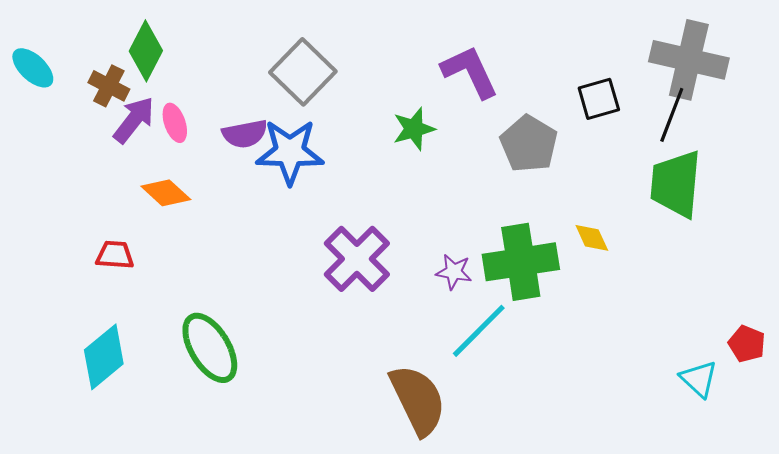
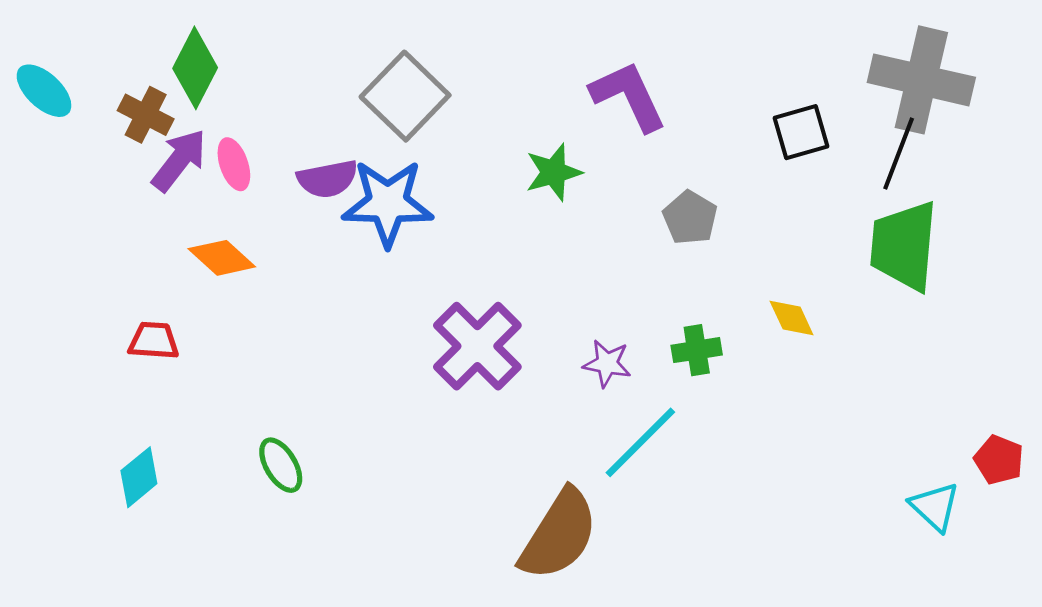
gray pentagon: (529, 144) -> (690, 218), moved, size x0.7
green cross: (521, 262) -> (697, 350), size x0.5
green ellipse: (210, 348) -> (281, 465), size x0.6
cyan diamond: (104, 357) -> (139, 477), size x0.7
brown semicircle: (418, 400) -> (559, 535), turned 58

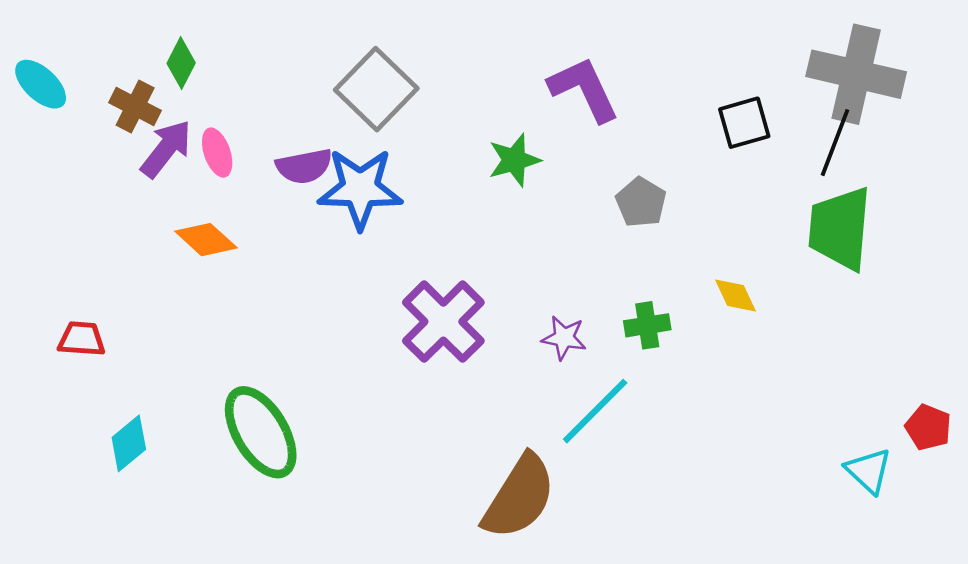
green diamond: (195, 68) -> (181, 63), size x0.7
red trapezoid: (154, 341) -> (82, 339), moved
green ellipse: (281, 465) -> (261, 432), size x1.8

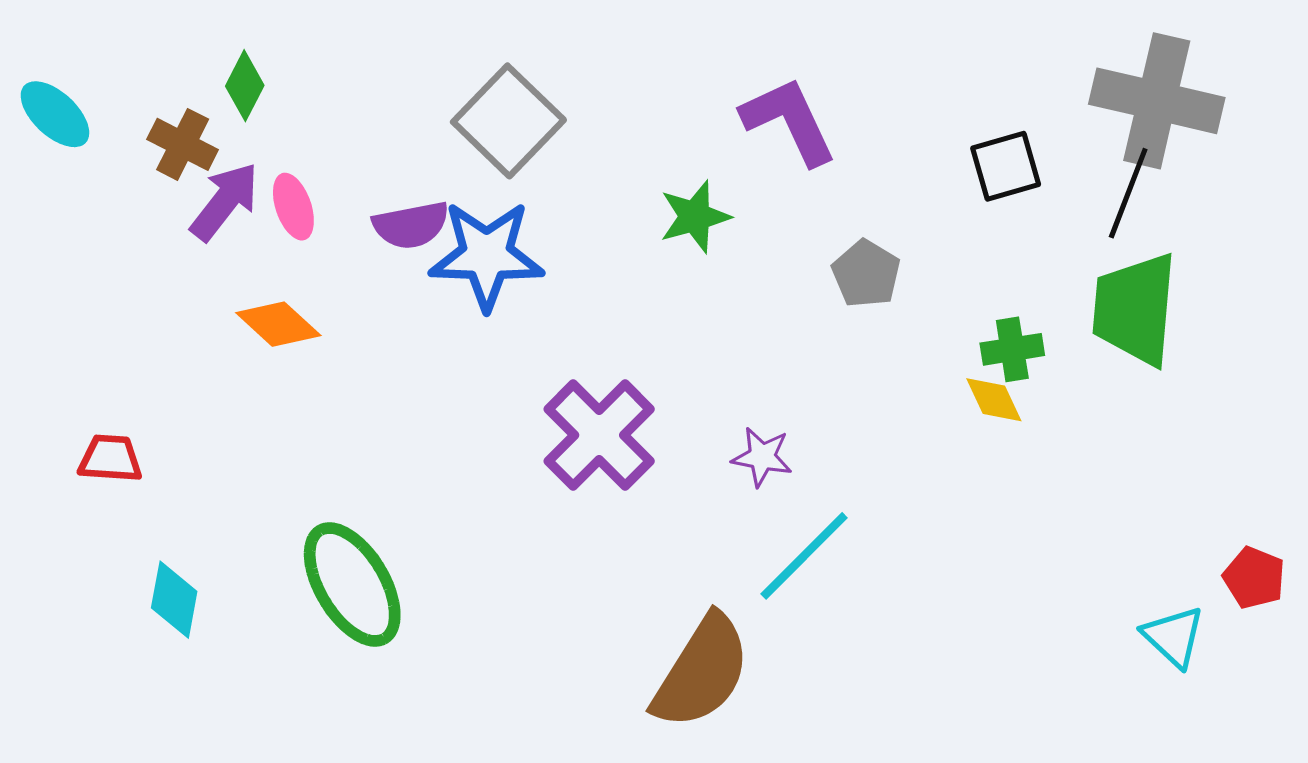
green cross: (647, 325) -> (1012, 349), moved
cyan diamond: (129, 443) -> (174, 600), turned -40

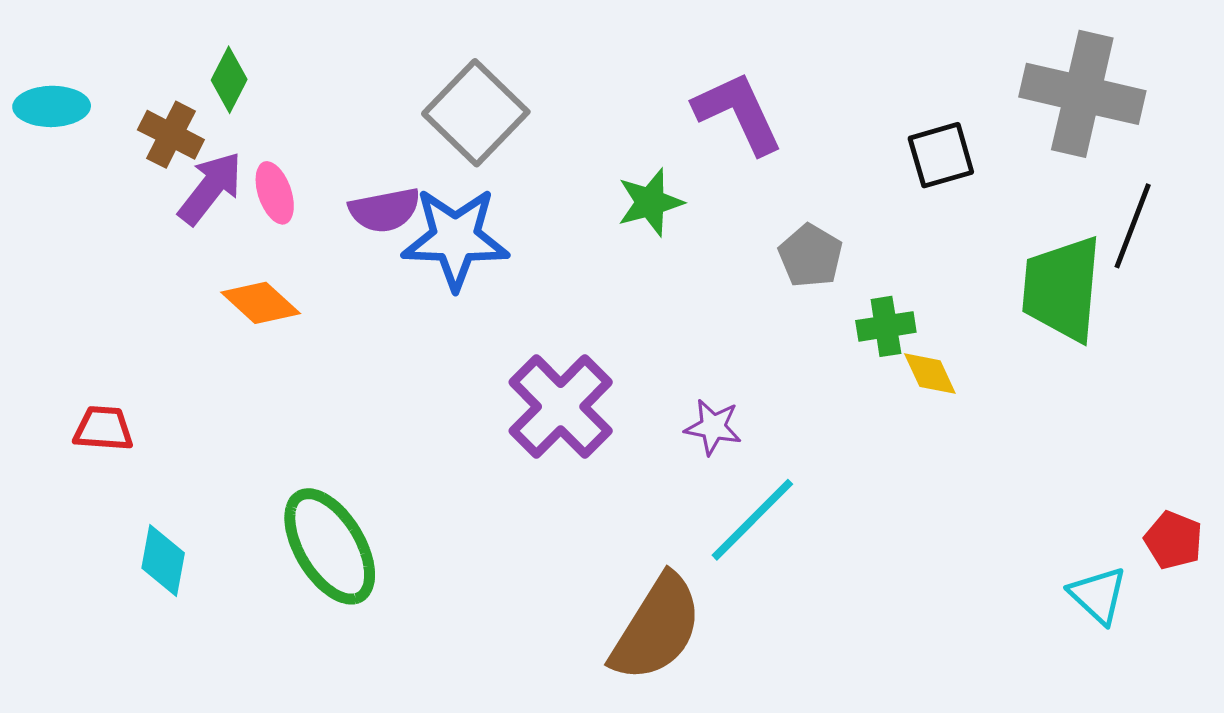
cyan ellipse: (55, 114) -> (52, 106), turned -44
black line: (1128, 193) -> (1133, 226), moved
green cross: (1012, 349) -> (886, 326), moved

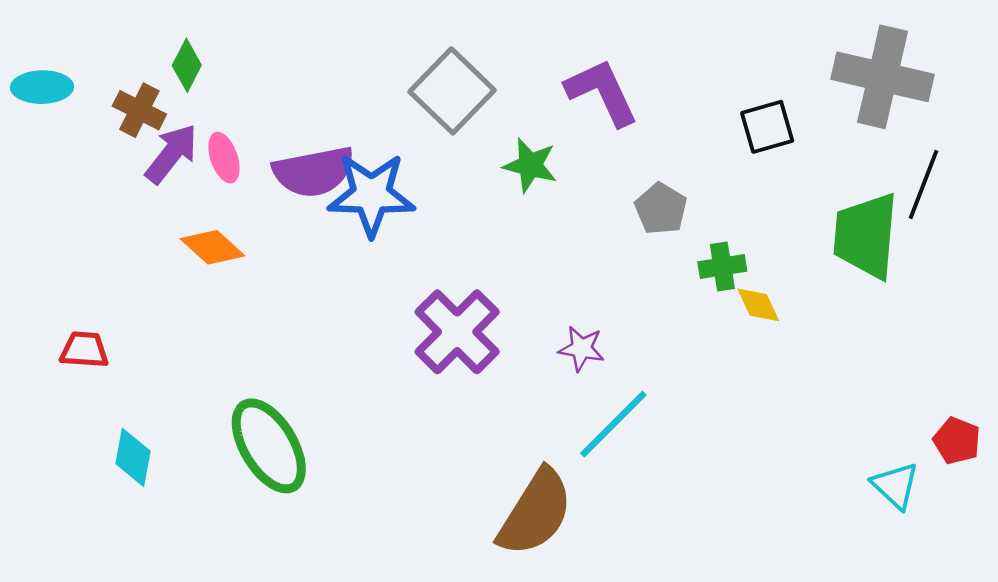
gray square: (476, 113) -> (452, 91), moved
green star: (650, 202) -> (530, 165), turned 30
purple semicircle: (385, 210) -> (314, 172), size x1.4

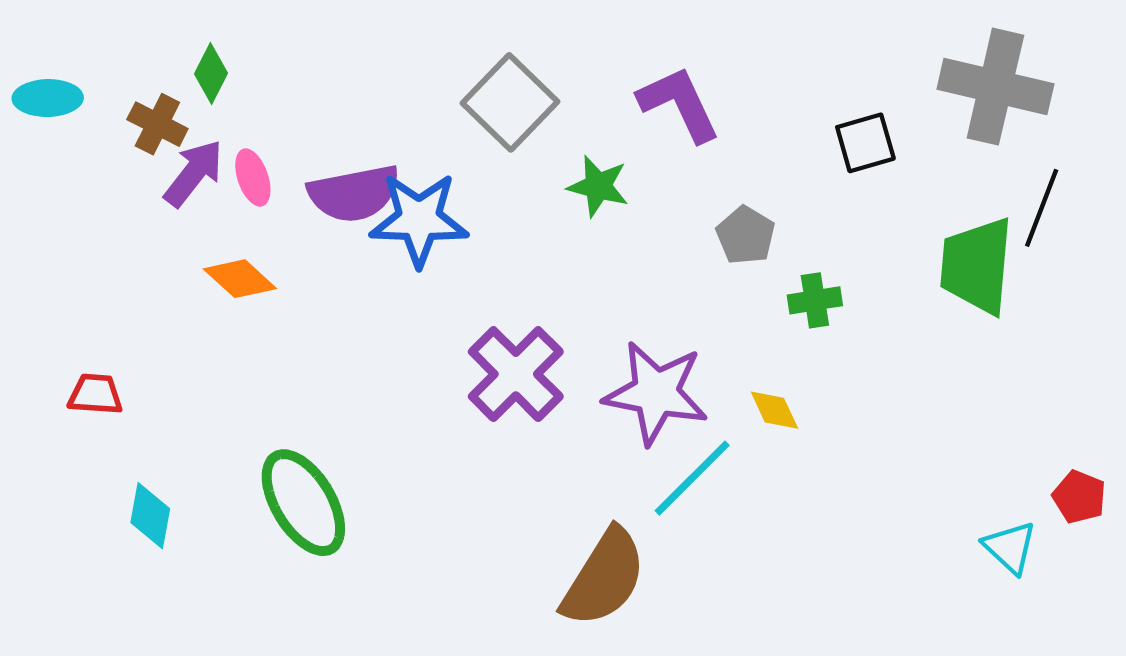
yellow diamond: (758, 305) -> (774, 410), moved
purple star: (581, 348) -> (656, 393), size x2.0

